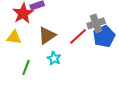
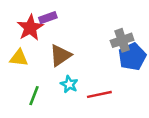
red line: (78, 36) -> (99, 94), moved, turned 30

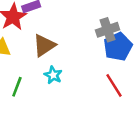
red line: (99, 94) -> (114, 85), moved, turned 70

